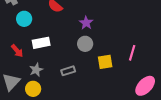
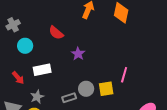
purple star: (86, 23) -> (78, 54), moved
gray circle: (85, 44) -> (86, 89), moved
pink line: (132, 53) -> (124, 75), moved

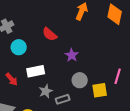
gray circle: (86, 89) -> (80, 80), moved
gray star: (37, 97) -> (46, 91), moved

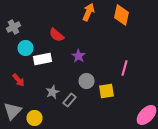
white rectangle: (36, 71) -> (42, 59), moved
pink line: (118, 76) -> (124, 68), moved
gray rectangle: (63, 99) -> (70, 100), turned -32

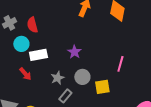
red semicircle: (56, 35) -> (32, 25), moved, turned 35
red arrow: (18, 80) -> (25, 74), moved
gray star: (52, 92) -> (57, 78), moved

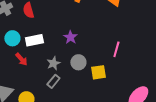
cyan circle: (21, 44) -> (12, 38), moved
gray rectangle: (65, 96) -> (53, 81), moved

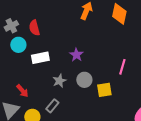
cyan circle: (12, 38) -> (18, 45), moved
red arrow: (21, 59) -> (22, 91), moved
gray rectangle: (53, 81) -> (52, 106), moved

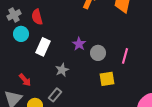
white rectangle: (40, 58) -> (43, 47), turned -54
gray circle: (84, 80) -> (98, 53), moved

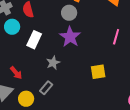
purple star: (79, 44) -> (70, 37), size x1.5
gray circle: (98, 53) -> (69, 13), moved
pink line: (125, 56) -> (116, 37), moved

